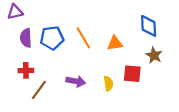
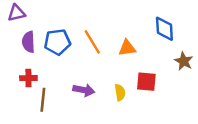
brown star: (154, 55) -> (184, 61), moved
brown line: (39, 90) -> (43, 100), turned -30

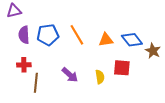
blue diamond: (164, 29) -> (132, 40), moved, turned -35
purple arrow: (84, 90) -> (70, 75), turned 30

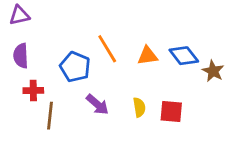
purple semicircle: (24, 35) -> (21, 56), moved
blue pentagon: (48, 35) -> (75, 67), moved, turned 30
red square: (122, 68) -> (171, 111), moved

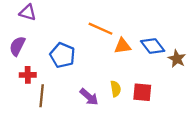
purple triangle: (19, 15) -> (28, 12), moved, turned 30
orange line: (107, 49) -> (101, 29), moved, turned -35
purple semicircle: (21, 56) -> (17, 46), turned 30
purple arrow: (97, 105) -> (89, 97), moved

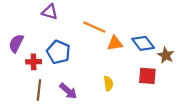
purple triangle: (28, 12) -> (50, 12), moved
red cross: (28, 75) -> (34, 62), moved
red square: (142, 92) -> (147, 76), moved
purple arrow: (89, 97) -> (68, 91), moved

